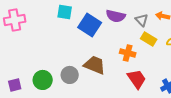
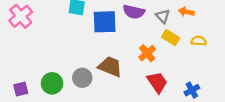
pink cross: (15, 20) -> (21, 16), turned -30
blue square: (90, 25) -> (105, 22), turned -35
orange cross: (128, 53) -> (147, 53), turned 35

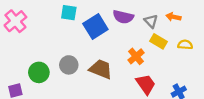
blue square: (105, 22) -> (95, 26), turned -30
gray circle: (82, 78) -> (69, 65), moved
green circle: (52, 83) -> (39, 72), moved

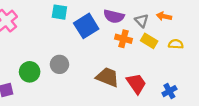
orange cross: (136, 56) -> (123, 39), moved, turned -35
brown trapezoid: (101, 69) -> (107, 77), moved

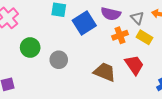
orange cross: (123, 39) -> (120, 35), turned -35
green circle: (30, 72) -> (30, 48), moved
red trapezoid: (136, 84) -> (134, 65), moved

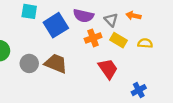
brown trapezoid: (105, 72) -> (56, 63), moved

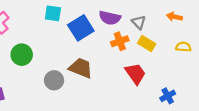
orange arrow: (133, 16) -> (174, 17), moved
yellow semicircle: (145, 43) -> (183, 47), moved
gray circle: (29, 63) -> (54, 80), moved

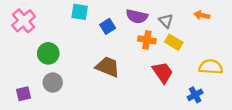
blue square: (81, 28) -> (108, 26), size x0.6
orange cross: (120, 41) -> (147, 40), turned 30
yellow semicircle: (183, 47) -> (211, 67), moved, size x1.5
gray circle: (54, 80) -> (53, 83), moved

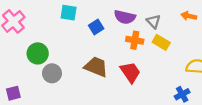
red trapezoid: (163, 72) -> (130, 72), moved
gray circle: (53, 83) -> (52, 73), moved

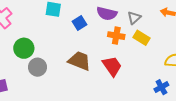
gray triangle: (153, 21) -> (134, 18), turned 32

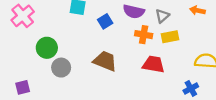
yellow rectangle: (142, 38) -> (170, 37), turned -42
red trapezoid: (112, 66) -> (153, 64), moved, turned -45

